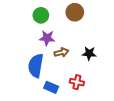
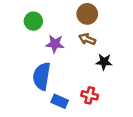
green circle: (41, 15) -> (33, 21), moved
brown arrow: (61, 52) -> (87, 39), moved, turned -144

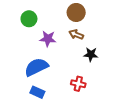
blue semicircle: (42, 76) -> (36, 67), turned 55
blue rectangle: (60, 101) -> (37, 92), moved

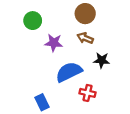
blue semicircle: (36, 67) -> (69, 72), moved
blue rectangle: (37, 92) -> (42, 102), turned 40

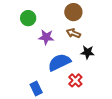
red cross: (88, 93) -> (75, 80), turned 32

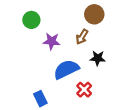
brown circle: (73, 12) -> (94, 14), moved
brown arrow: (73, 33) -> (82, 37), turned -80

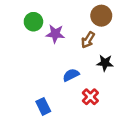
purple star: (52, 41) -> (55, 34), moved
blue semicircle: (66, 69) -> (71, 75), size x0.6

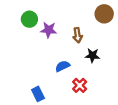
brown circle: (101, 16) -> (104, 14), moved
brown arrow: (88, 40) -> (77, 35), turned -40

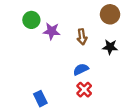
black star: (92, 55) -> (110, 47), moved
blue semicircle: (63, 66) -> (81, 69), moved

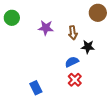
green circle: (31, 20) -> (12, 18), moved
black star: (110, 47) -> (88, 47), moved

